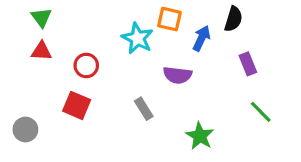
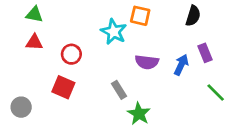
green triangle: (41, 17) -> (34, 14), turned -42
blue arrow: (201, 38) -> (181, 65), moved
green star: (200, 136) -> (139, 114), moved

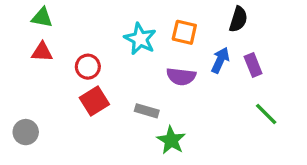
orange square: (140, 16) -> (184, 32), moved
blue arrow: (181, 65) -> (220, 60), moved
red square: (63, 87) -> (94, 101), moved, turned 35
gray rectangle: (119, 90) -> (147, 111), turned -42

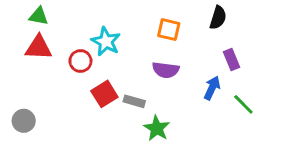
cyan star: (140, 39) -> (106, 42), moved
red triangle: (42, 52) -> (39, 48), size x1.4
blue arrow: (220, 60) -> (212, 88), moved
red square: (94, 101) -> (104, 94), moved

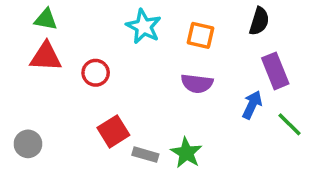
cyan star: (106, 42) -> (144, 27), moved
purple rectangle: (231, 60) -> (275, 71), size x1.4
red square: (104, 94) -> (113, 131), moved
gray rectangle: (134, 101) -> (145, 155), moved

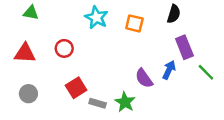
red triangle: (46, 57) -> (25, 53), moved
purple semicircle: (197, 83) -> (144, 78), moved, turned 48
green line: (289, 124) -> (206, 72), moved
gray circle: (28, 144) -> (28, 94), moved

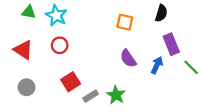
cyan star: (96, 17) -> (56, 15), moved
red triangle: (25, 53) -> (23, 50), turned 30
purple semicircle: (144, 78) -> (128, 59), moved
gray rectangle: (98, 103) -> (91, 96), turned -48

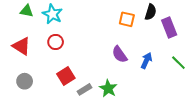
orange square: (125, 22) -> (127, 19), moved
purple rectangle: (171, 44) -> (169, 28), moved

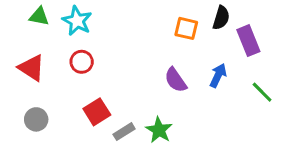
blue arrow: (146, 61) -> (218, 75), moved

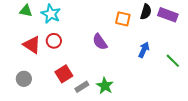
purple rectangle: (248, 41) -> (168, 15), moved, turned -48
red triangle: (32, 68) -> (32, 45), moved
purple semicircle: (176, 80) -> (100, 42), moved

